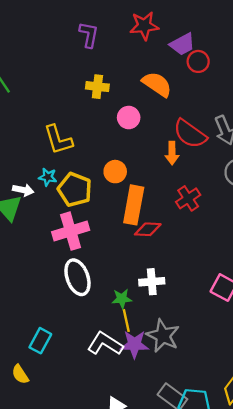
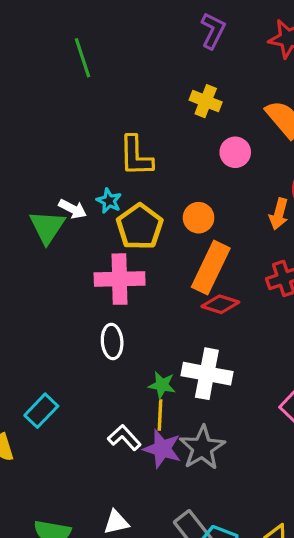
white ellipse: (77, 277) -> (112, 341), size x0.7
white cross: (152, 282) -> (207, 374), size x1.4
white L-shape: (105, 344) -> (124, 438), size x0.7

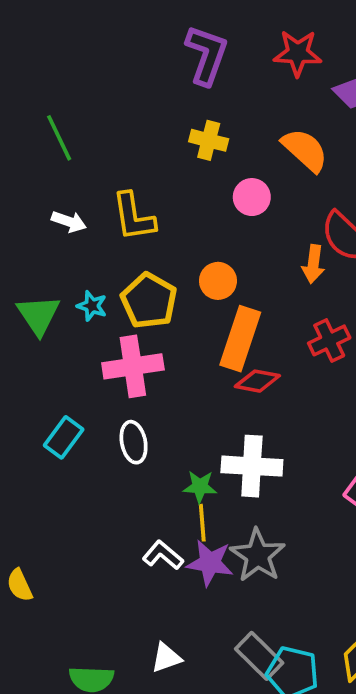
purple L-shape: (213, 31) -> (207, 55), size x1.4
green line: (83, 58) -> (59, 138), moved
cyan star: (109, 201) -> (92, 306), moved
white arrow: (73, 209) -> (69, 222), moved
cyan rectangle: (41, 411) -> (64, 437), moved

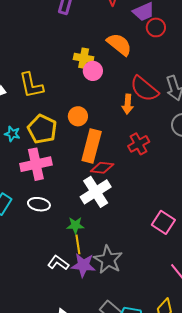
yellow cross: (209, 140) -> (84, 58), moved
white ellipse: (134, 442) -> (39, 204), turned -65
white cross: (252, 466) -> (96, 192), moved, turned -32

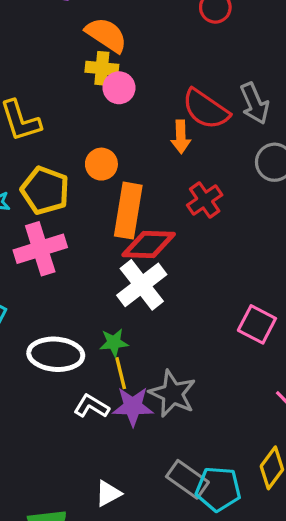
orange semicircle: (119, 44) -> (106, 35), moved
red diamond: (102, 168) -> (149, 244), size x1.4
white ellipse: (39, 204) -> (56, 354), moved, size x1.5

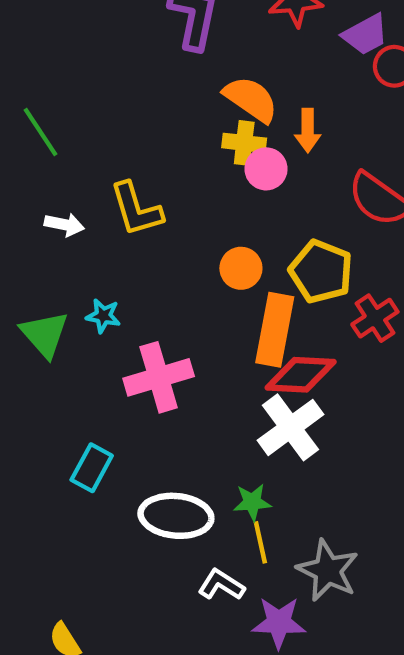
orange arrow: (181, 137) -> (308, 130), moved
yellow pentagon: (45, 190) -> (321, 271), moved
purple star: (133, 406) -> (279, 623), moved

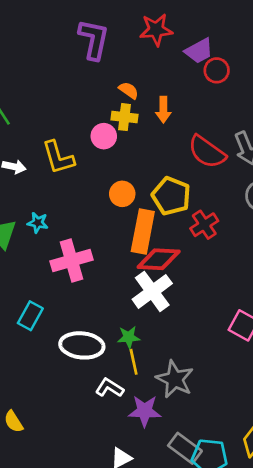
orange semicircle: (251, 99) -> (129, 90), size x0.6
pink circle: (266, 169) -> (104, 136), moved

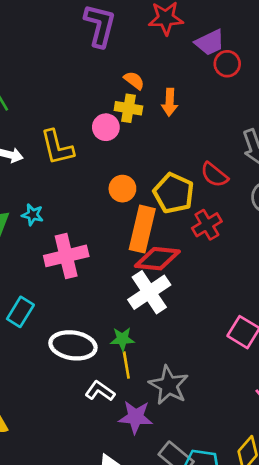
red semicircle: (207, 152) -> (214, 175), moved, size x0.7

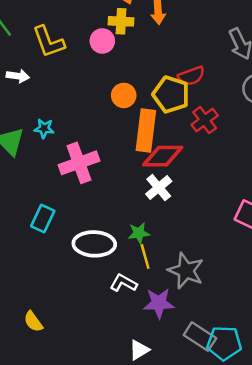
yellow L-shape: (57, 147) -> (48, 42), moved
red semicircle: (214, 175) -> (191, 76), moved, turned -52
white cross: (149, 292) -> (159, 188), size x0.7

